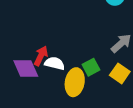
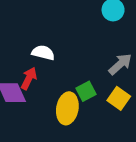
white semicircle: (55, 63) -> (43, 53), moved

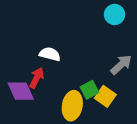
yellow square: (119, 98) -> (105, 96), moved

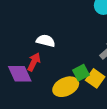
yellow ellipse: (72, 106) -> (66, 87), turned 55

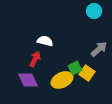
purple diamond: (20, 74) -> (28, 80), moved

